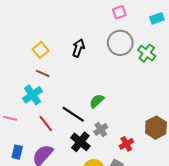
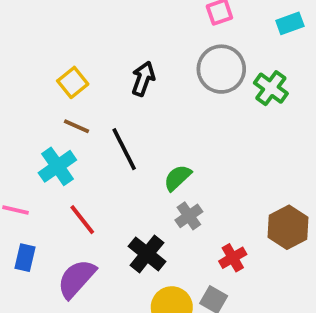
black line: (73, 114) -> (124, 149), moved, turned 30
gray cross: (101, 130) -> (189, 216), moved
blue rectangle: (17, 152) -> (25, 258), moved

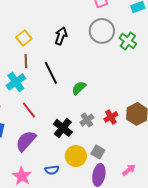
brown line: (77, 126) -> (26, 61), turned 64
gray cross: (189, 216) -> (87, 120), moved
red cross: (233, 258) -> (111, 117), moved

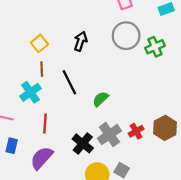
green cross: (128, 41) -> (155, 47), turned 30
red line: (29, 110) -> (45, 123), turned 42
gray cross: (87, 120) -> (109, 135), size x1.5

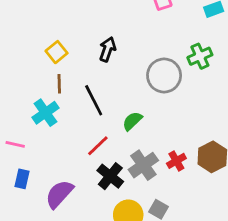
gray circle: (126, 36) -> (164, 75), moved
red line: (45, 123) -> (98, 146), moved, turned 42

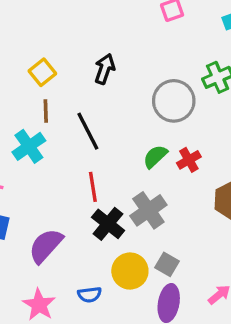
green semicircle: (132, 121) -> (155, 156), moved
red line: (98, 146) -> (93, 187), turned -55
red cross: (176, 161) -> (189, 160), moved

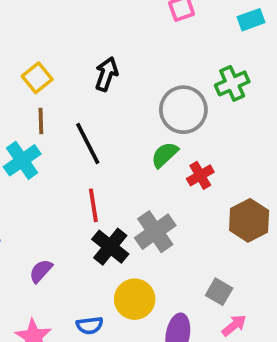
green semicircle: (155, 156) -> (165, 155), moved
purple semicircle: (46, 246) -> (41, 271), size x0.6
gray square: (167, 264) -> (219, 292), moved

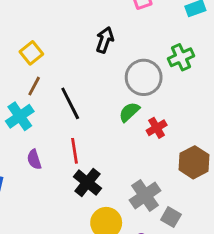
black arrow: (106, 74) -> (105, 40), moved
brown line: (41, 121) -> (34, 86), turned 30
gray cross: (155, 232) -> (145, 195), moved
purple semicircle: (41, 271) -> (34, 159), moved, turned -60

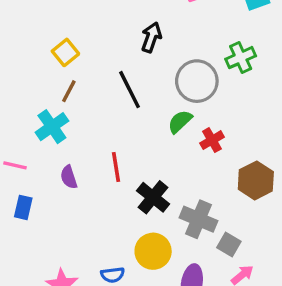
black line: (70, 103) -> (129, 90), moved
black cross: (87, 182) -> (153, 197), moved
gray cross: (145, 195) -> (199, 219), turned -32

